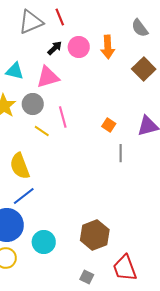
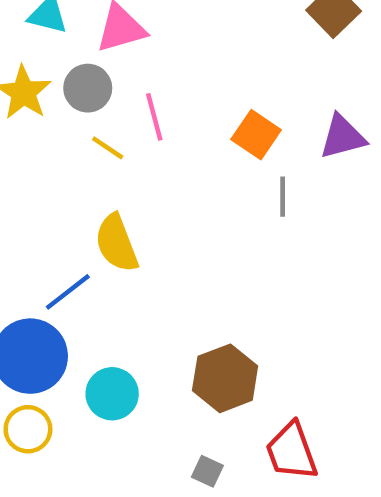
orange square: (109, 125) -> (256, 135), size x1.5
yellow semicircle: (20, 166) -> (117, 243), moved

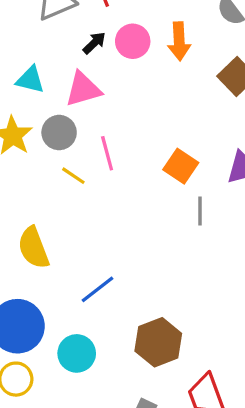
yellow semicircle: (117, 243) -> (33, 248), moved
blue line: (68, 292) -> (97, 289), moved

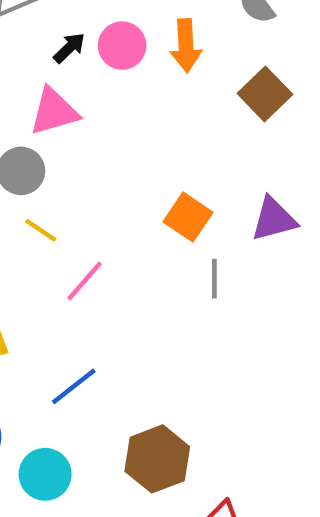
pink line: (107, 153) -> (85, 281), moved, turned 56

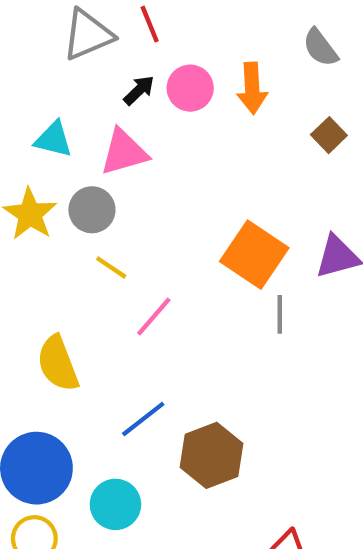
brown square: (265, 94) -> (329, 135), size x0.7
orange square: (188, 217) -> (254, 255), size x1.4
brown hexagon: (157, 459) -> (212, 455), moved

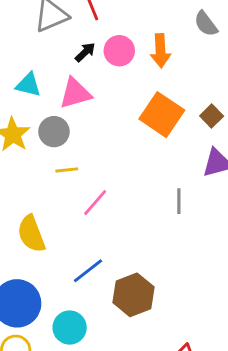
brown square: (329, 135) -> (212, 116), moved
orange square: (254, 255) -> (162, 115), moved
yellow line: (111, 267) -> (67, 170), turned -40

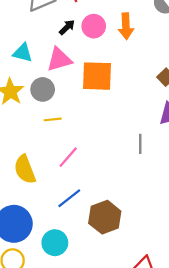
orange square: (162, 115) -> (97, 76), moved, turned -32
pink line: (95, 203) -> (68, 157), moved

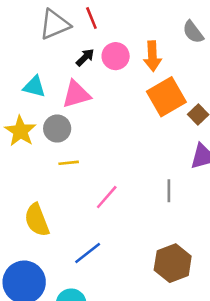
orange square: (97, 76) -> (166, 97), moved, turned -32
pink line: (68, 157) -> (107, 197), moved
brown hexagon: (105, 217) -> (173, 263), moved

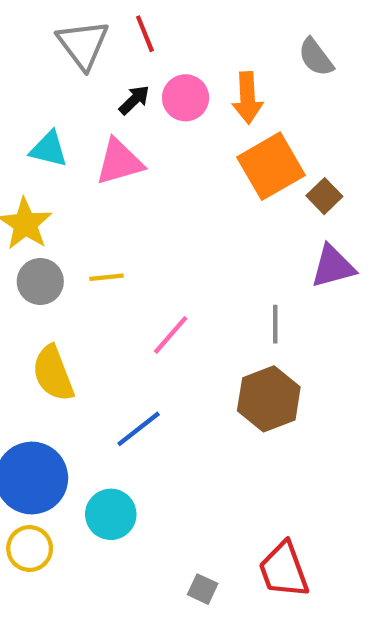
gray triangle: (55, 24) -> (83, 44), turned -44
gray circle: (57, 129) -> (40, 281), moved
brown hexagon: (173, 263) -> (269, 399), moved

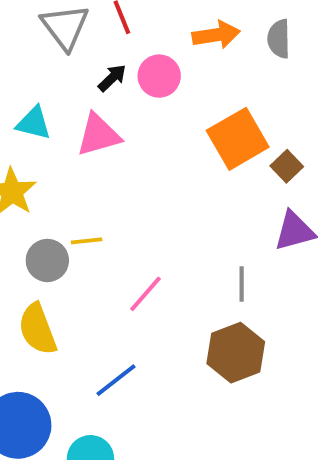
gray semicircle: (316, 57) -> (279, 39), turned 36
orange arrow: (247, 98) -> (216, 35), moved, turned -96
gray circle: (40, 281) -> (47, 260), moved

